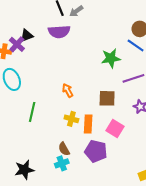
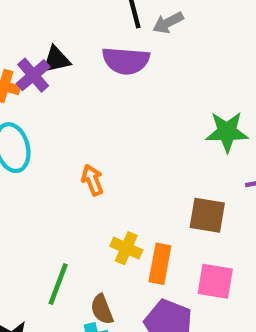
orange arrow: (68, 90) -> (92, 180), moved
green line: (32, 112) -> (58, 284), moved
pink square: (115, 129) -> (215, 281), turned -30

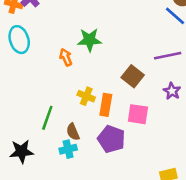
green star: (227, 132) -> (89, 40), moved
brown square: (207, 215) -> (133, 76), turned 30

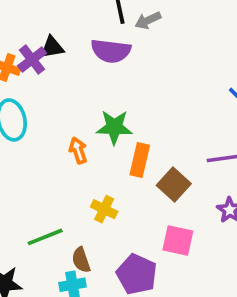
orange rectangle: (106, 105) -> (140, 160), moved
green line: (47, 118) -> (45, 237), turned 45

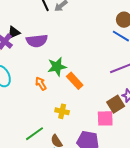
purple semicircle: (111, 51) -> (37, 41), moved
orange rectangle: (140, 160) -> (75, 81), turned -42
brown square: (174, 185) -> (116, 104), moved, turned 30

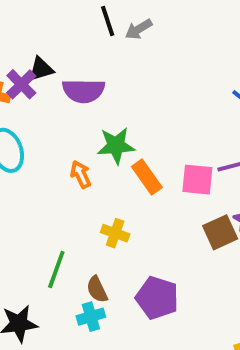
pink square: (105, 118) -> (197, 180), moved
green line: (35, 134) -> (56, 270), turned -42

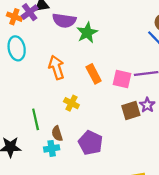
green star: (116, 146) -> (87, 33), moved, turned -30
orange arrow: (81, 174) -> (56, 67), size x1.5
green line: (56, 270) -> (36, 119), turned -40

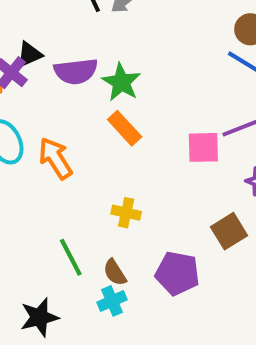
orange arrow: (56, 67) -> (55, 158), moved
orange rectangle: (94, 74) -> (125, 128), moved
brown square: (131, 110) -> (229, 231), moved

